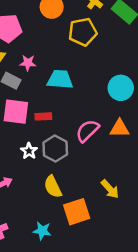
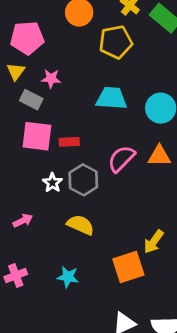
cyan trapezoid: (60, 79) -> (111, 98), moved
yellow semicircle: (53, 187) -> (81, 225), turned 140
yellow arrow: (110, 189) -> (154, 242), moved, turned 78
orange square: (77, 212) -> (128, 267), moved

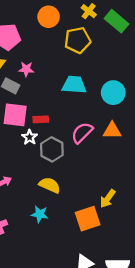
white star: (52, 183) -> (30, 137), moved
cyan star: (68, 277) -> (40, 214), moved

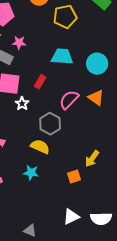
red rectangle: (41, 119) -> (40, 82), moved, turned -56
orange triangle: (112, 131) -> (96, 98), turned 36
gray hexagon: (52, 149) -> (50, 124), moved
orange square: (88, 219) -> (74, 177), size x0.6

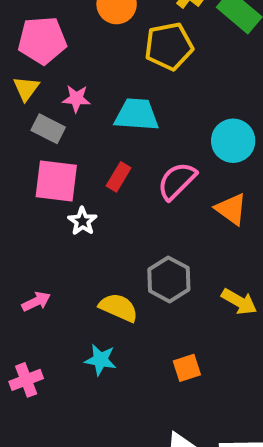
cyan trapezoid: (62, 57) -> (137, 115), moved
pink semicircle: (69, 100) -> (177, 181), moved
gray hexagon: (50, 124) -> (169, 279), moved
yellow arrow: (92, 159) -> (239, 302), moved, turned -96

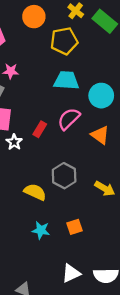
cyan trapezoid: (137, 115) -> (66, 80), moved
red rectangle: (119, 177) -> (40, 129), moved
cyan star: (100, 360) -> (41, 230), moved

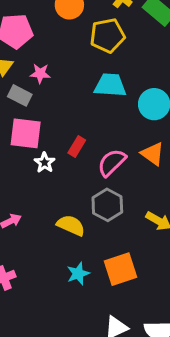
pink semicircle: (69, 119) -> (112, 163), moved
orange square: (75, 227) -> (121, 269), size x1.6
cyan star: (41, 230) -> (78, 274), turned -30

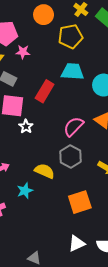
pink star: (40, 73) -> (23, 52), moved
red rectangle: (77, 146) -> (45, 91), moved, size x1.5
cyan star: (78, 274) -> (25, 191), moved

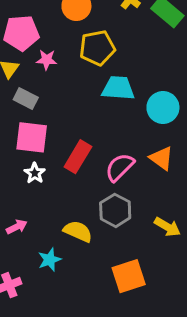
yellow pentagon: (70, 36) -> (97, 48), moved
red rectangle: (45, 91) -> (78, 157), moved
white star: (26, 126) -> (35, 173), moved

